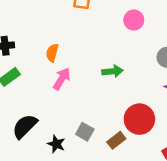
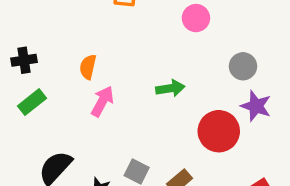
red circle: (139, 119) -> (219, 131), moved

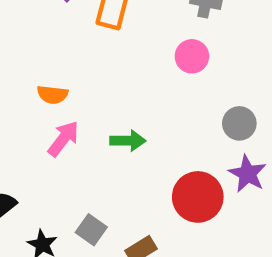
orange semicircle: (88, 67) -> (52, 95), turned -105
green arrow: (170, 88) -> (128, 141), moved

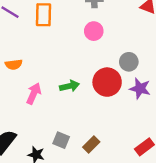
orange semicircle: (52, 95) -> (14, 64), moved
red circle: (198, 197) -> (107, 82), moved

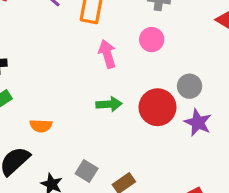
orange semicircle: (14, 64) -> (41, 126), moved
pink arrow: (34, 94) -> (107, 54), moved, turned -50

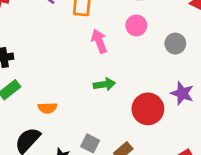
gray circle: (190, 86) -> (175, 44), moved
red circle: (158, 107) -> (148, 109), moved

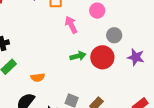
gray circle: (175, 44) -> (114, 35), moved
red circle: (148, 109) -> (102, 57), moved

